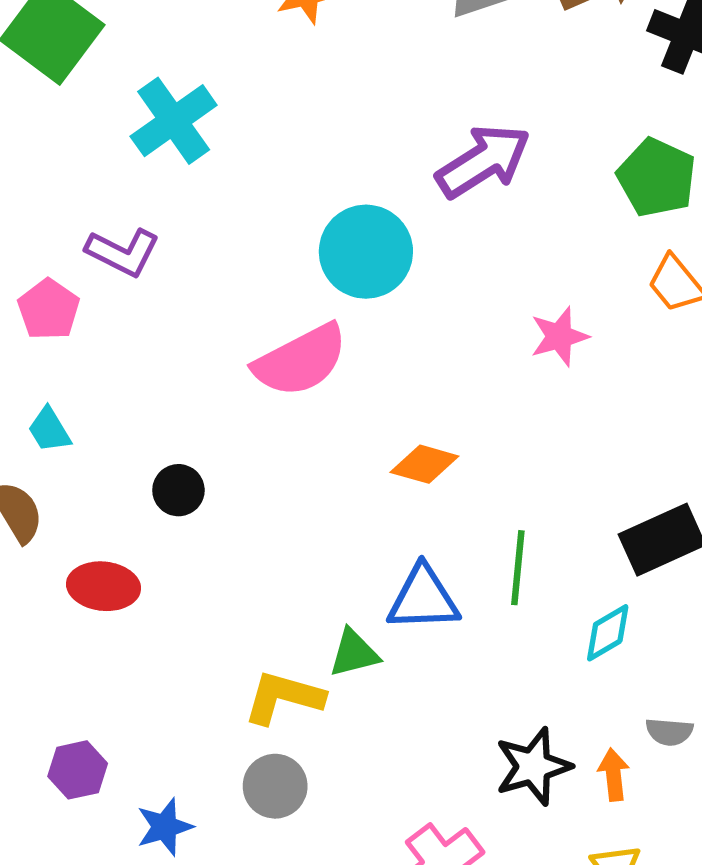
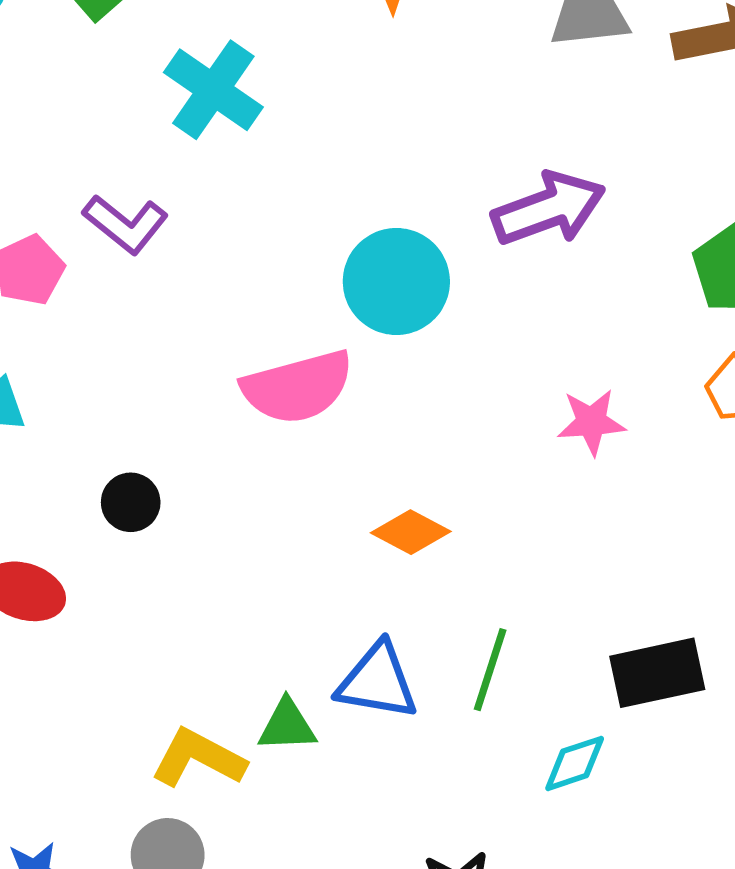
cyan cross: (174, 121) -> (213, 90), turned -32

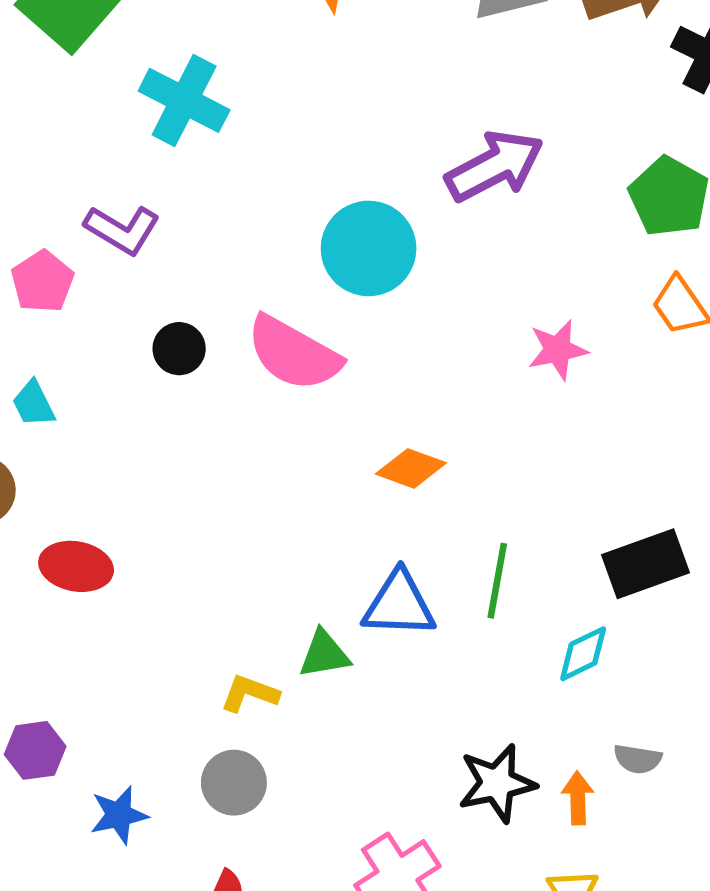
pink semicircle: (298, 387) -> (294, 353), turned 52
black circle: (131, 502) -> (179, 349), moved
yellow L-shape: (198, 758) -> (250, 693), size x0.7

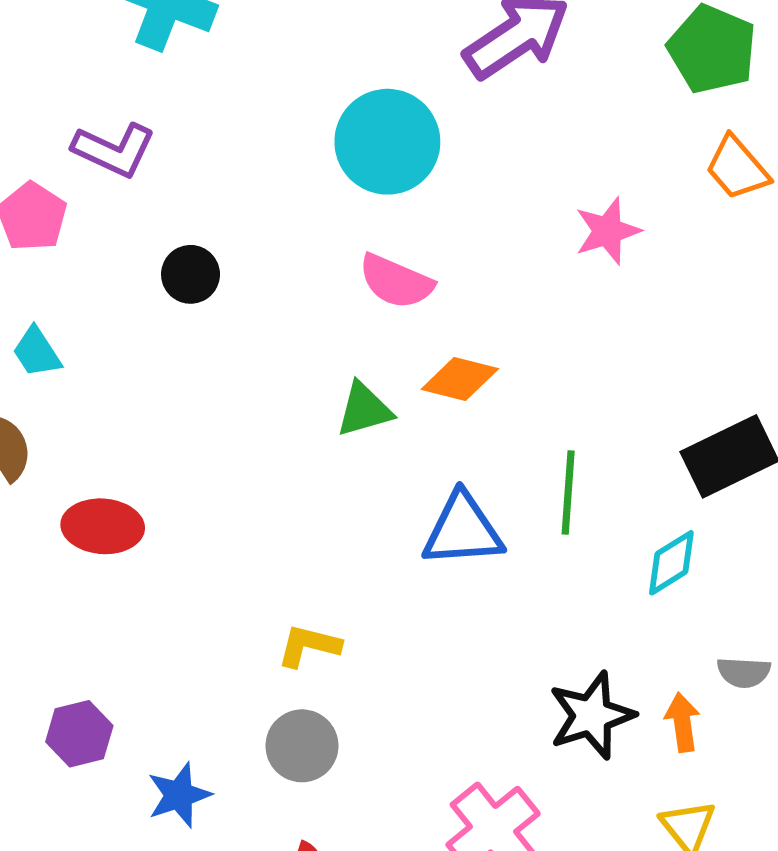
pink semicircle: (294, 353) -> (396, 281), moved, size x0.7
green triangle: (324, 654) -> (364, 409), moved

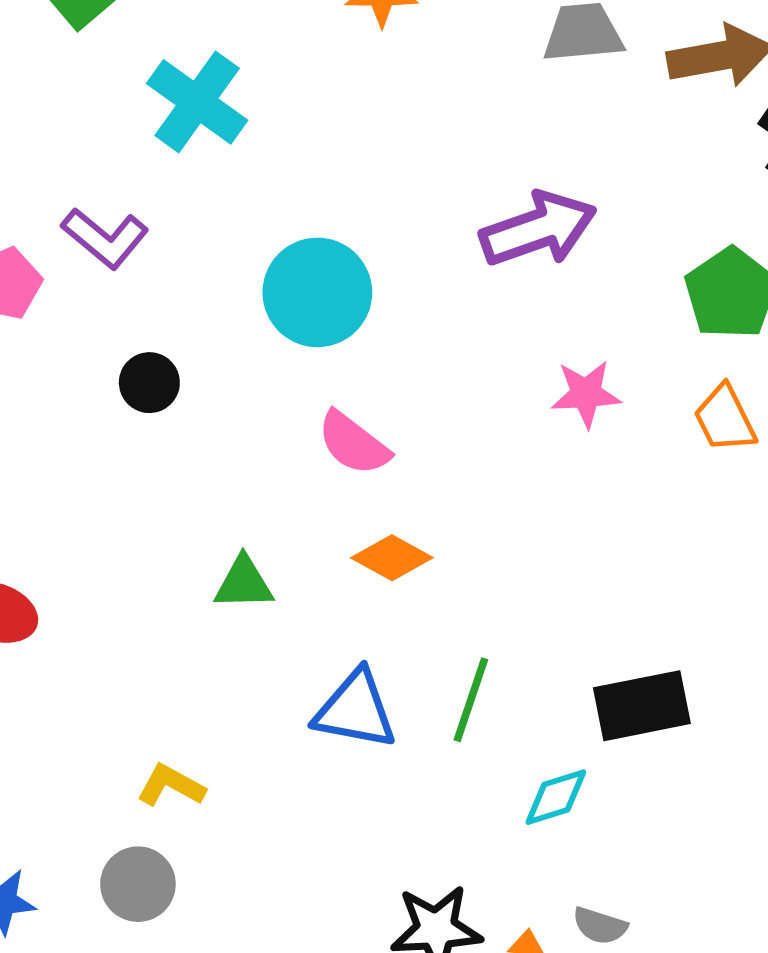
cyan circle: (387, 142) -> (317, 292), moved
pink star: (608, 231) -> (586, 394), moved
green triangle: (364, 409) -> (244, 583), moved

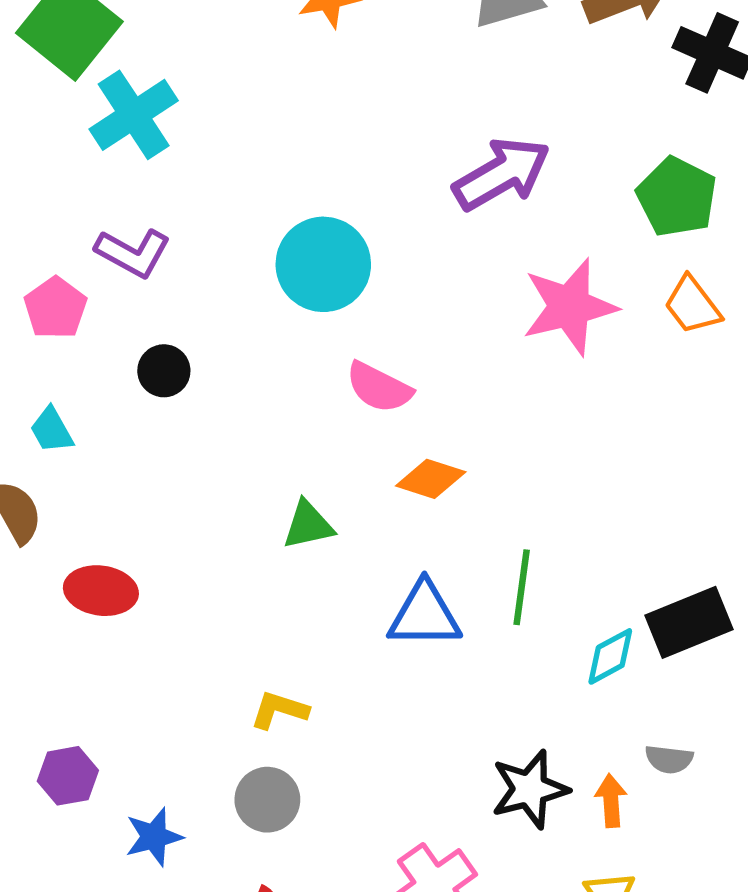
cyan cross: (197, 102) -> (134, 115), moved, turned 32
black circle: (149, 383) -> (164, 371), moved
pink star: (586, 394) -> (570, 307), size x1.6
black rectangle: (642, 706) -> (689, 622), moved

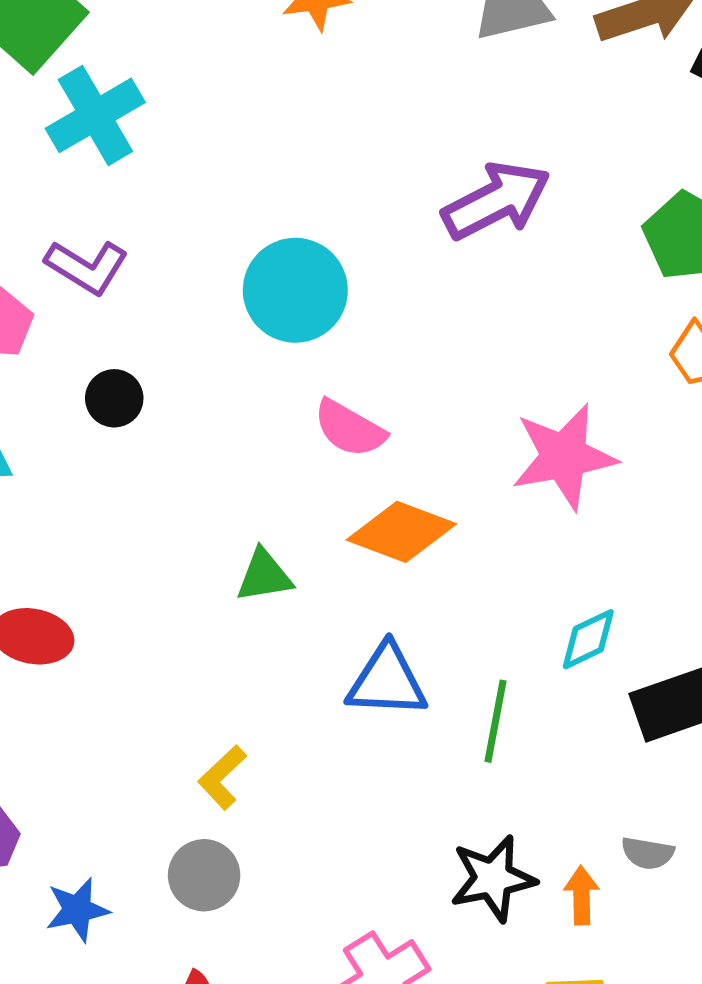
pink star: (570, 307) -> (564, 456), moved
orange diamond: (431, 479) -> (401, 532), size x1.4
green line: (522, 587) -> (496, 721), moved
cyan diamond: (610, 656) -> (588, 639), moved
yellow L-shape: (279, 710) -> (222, 777), turned -64

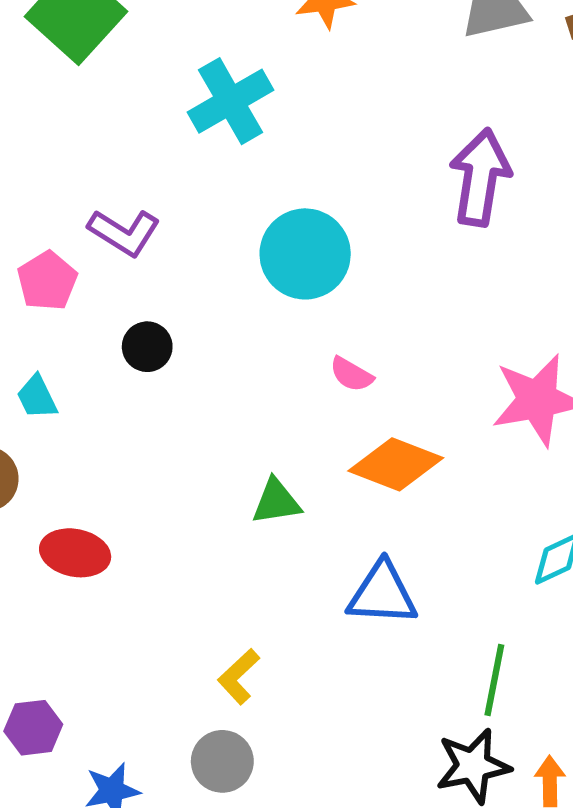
cyan cross: (95, 115) -> (231, 101), moved
purple arrow: (496, 201) -> (480, 177), turned -54
pink semicircle: (350, 429) -> (351, 374), size x0.7
green line: (496, 721) -> (494, 680), moved

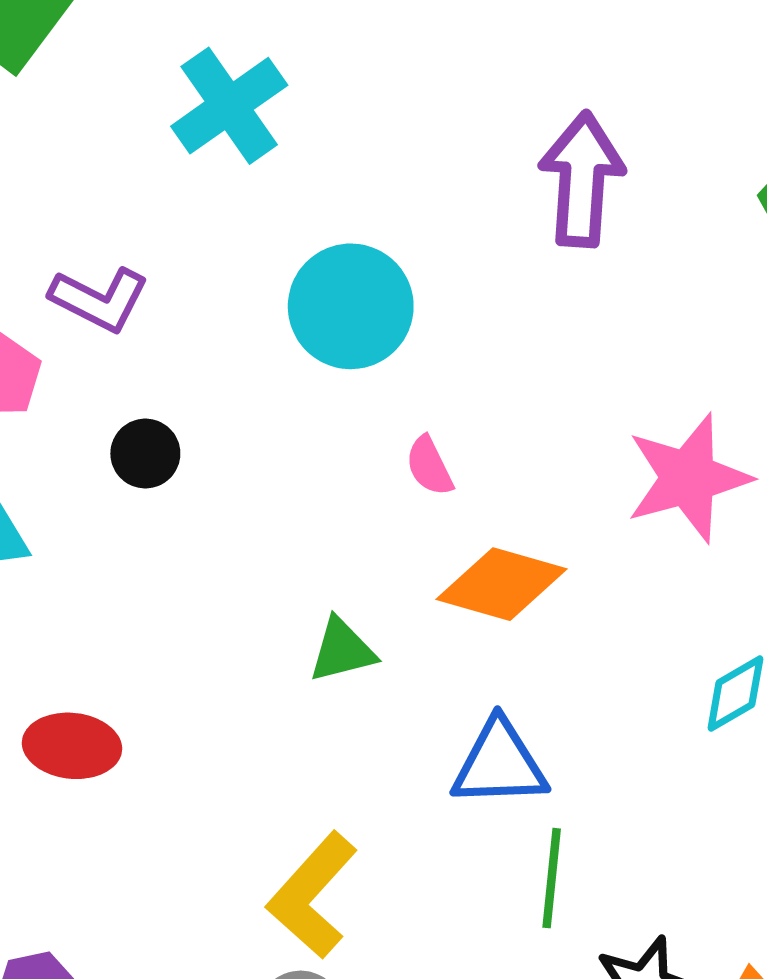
pink semicircle: (351, 374) -> (429, 466), turned 39
yellow L-shape: (239, 676) -> (312, 895), size x1.6
green line: (494, 680) -> (552, 878), moved

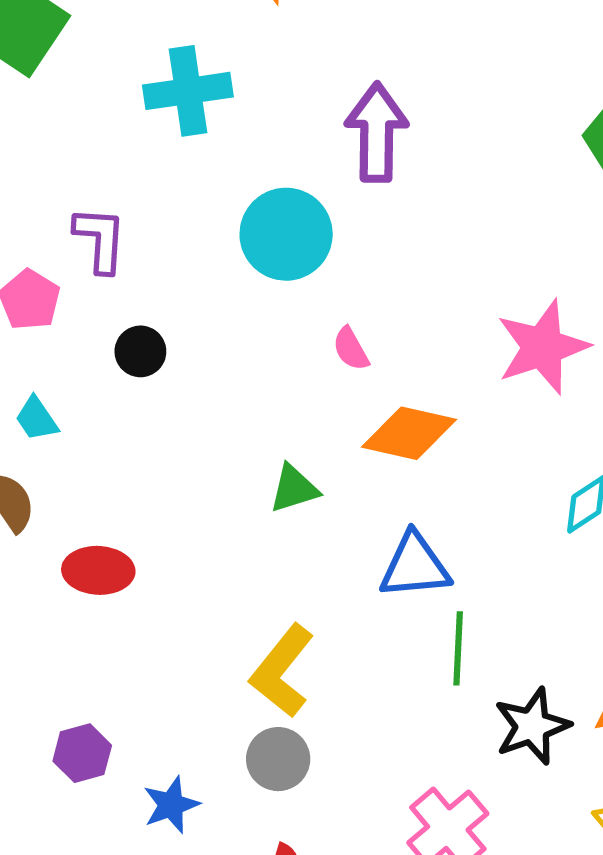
cyan cross: (229, 106) -> (188, 91), turned 30
purple arrow: (582, 179) -> (377, 132), moved
purple L-shape: (99, 299) -> (100, 239), turned -110

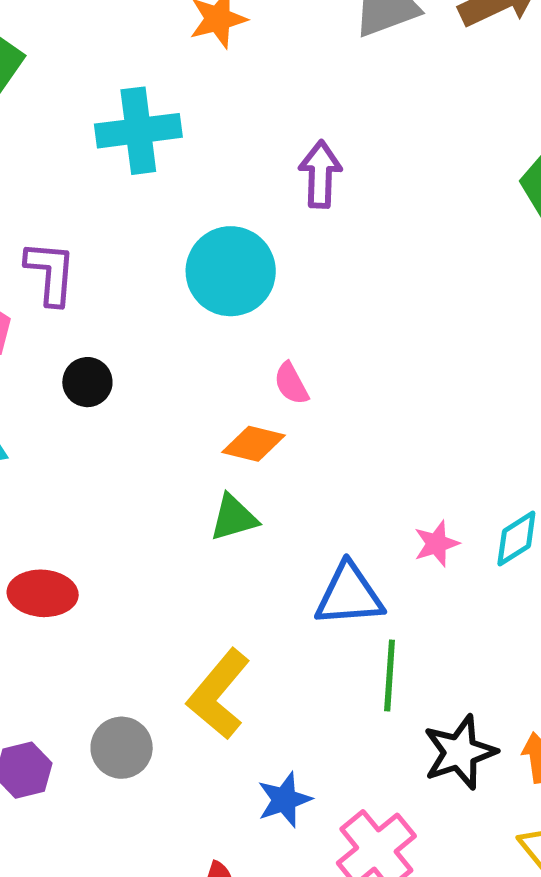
purple arrow: (377, 132) -> (320, 174), size x0.7
pink star: (542, 347) -> (436, 544), moved, size x0.5
orange diamond: (409, 433) -> (253, 444), moved, size x0.7
gray circle: (278, 759) -> (122, 748), moved
blue star: (171, 805) -> (284, 800), moved

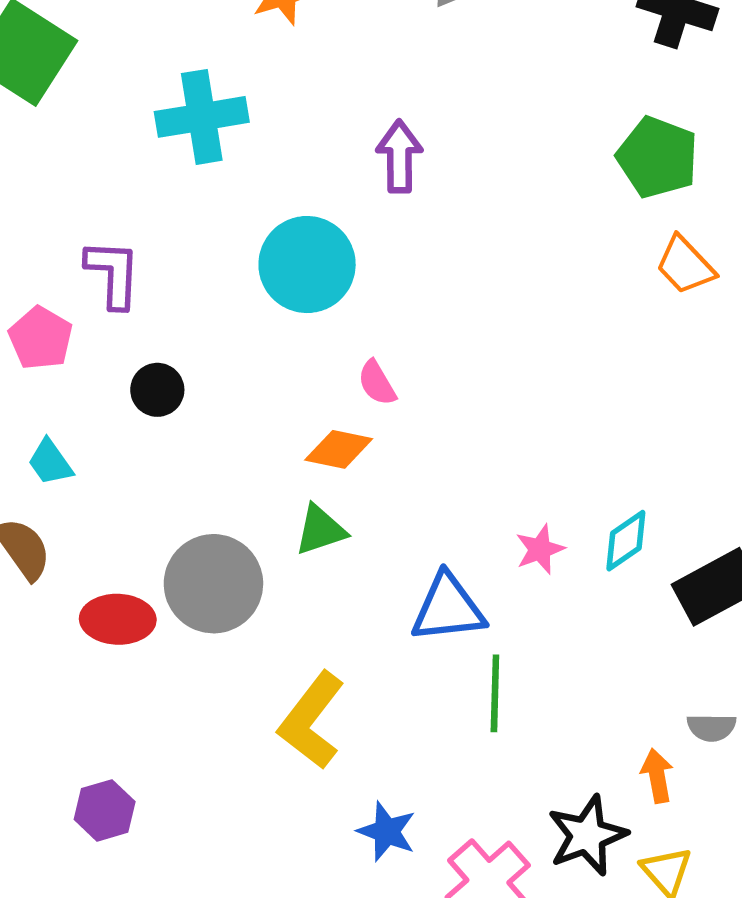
gray circle: (122, 748) -> (213, 584), moved, size x1.5
black star: (460, 752) -> (587, 835), moved
blue star: (284, 800) -> (387, 831), turned -30

